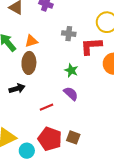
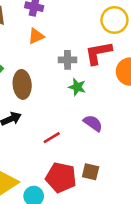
gray cross: (69, 34) -> (67, 60), moved
orange triangle: (31, 41) -> (36, 36), moved
purple semicircle: (71, 94) -> (93, 123), moved

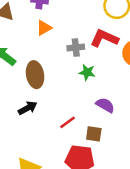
red L-shape: (98, 53) -> (104, 38), turned 40
brown square: (91, 172) -> (94, 134), moved

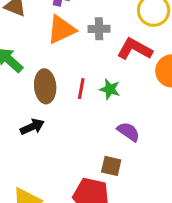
orange triangle: (44, 28) -> (61, 30), size x1.5
gray cross: (76, 48) -> (99, 29), moved
red line: (67, 122) -> (81, 89), moved, turned -49

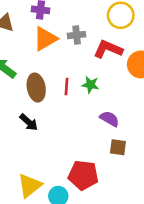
black arrow: (32, 127) -> (29, 122), turned 72
brown square: (111, 166) -> (118, 147), moved

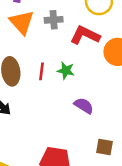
orange triangle: (45, 39) -> (22, 22), turned -44
brown square: (118, 147) -> (105, 147), moved

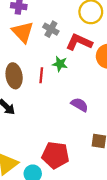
gray cross: (54, 20) -> (51, 29), turned 35
green star: (66, 71) -> (60, 64), moved

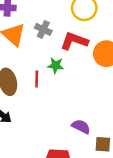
purple semicircle: (80, 105) -> (81, 127), moved

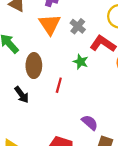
red line: (37, 79) -> (59, 85), moved

